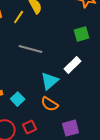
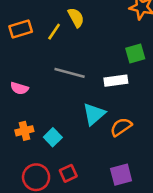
white rectangle: (73, 65) -> (116, 81), moved, turned 36
orange semicircle: (50, 104) -> (121, 127), moved, turned 114

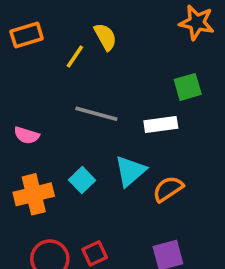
orange rectangle: (21, 29) -> (27, 35), moved
orange cross: (24, 131) -> (34, 194), size x1.5
cyan square: (53, 137) -> (82, 180), moved

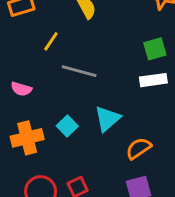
yellow line: (75, 56) -> (51, 41), moved
white rectangle: (161, 125) -> (153, 80), moved
orange semicircle: (168, 189) -> (139, 148), moved

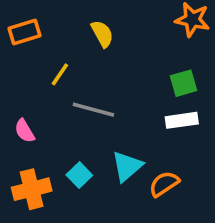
pink semicircle: (21, 89) -> (25, 131), turned 42
orange semicircle: (139, 148) -> (164, 184), moved

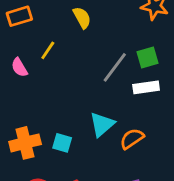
gray line: (93, 110) -> (115, 67), moved, turned -68
pink semicircle: (25, 131) -> (19, 67), moved
cyan square: (79, 175) -> (62, 143), moved, turned -30

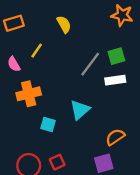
orange semicircle: (132, 139) -> (115, 137), moved
orange cross: (25, 143) -> (29, 94), moved

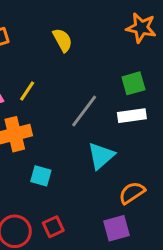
yellow line: (37, 51) -> (27, 91), moved
gray line: (90, 64) -> (84, 111), moved
cyan triangle: (80, 110) -> (101, 156), moved

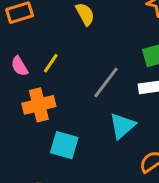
cyan square: (41, 176) -> (64, 145), size x1.4

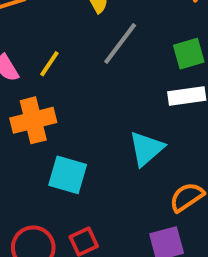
gray line: (106, 83) -> (120, 44), moved

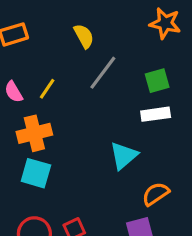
cyan square: (68, 175) -> (36, 173), moved

